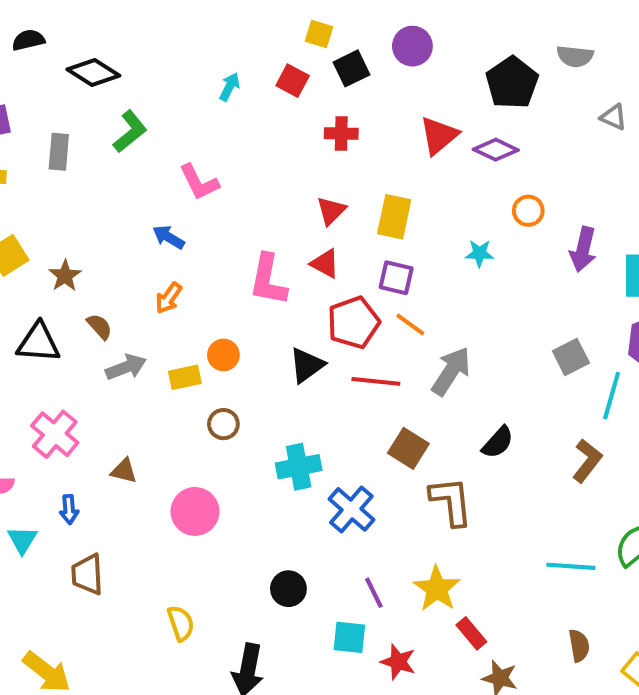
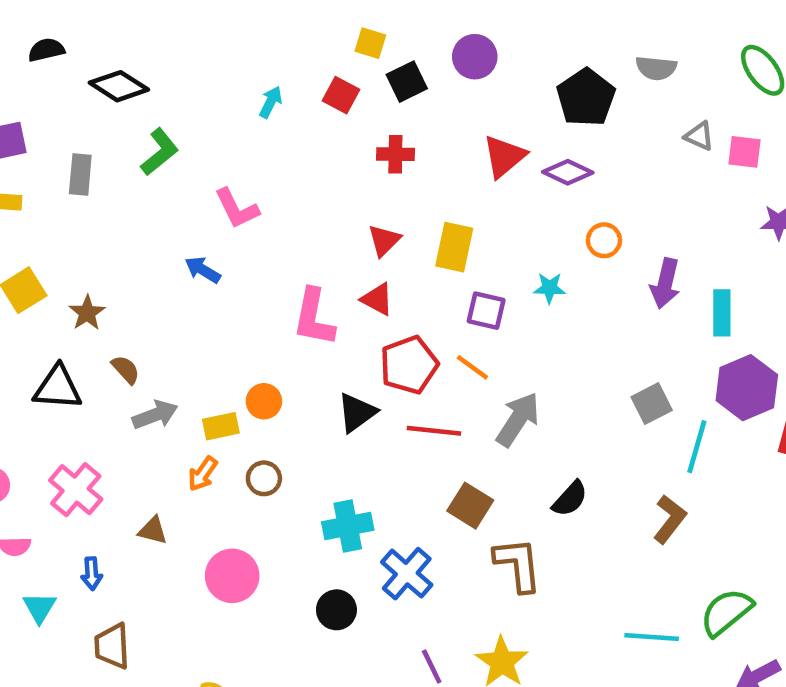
purple square: (396, 278) -> (486, 311), moved
orange arrow: (169, 298) -> (203, 474), moved
black circle: (288, 589) -> (336, 610), moved

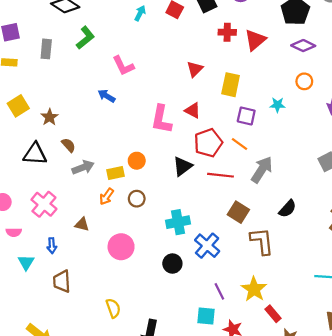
red cross: (395, 154) -> (227, 32), moved
purple diamond: (568, 172) -> (303, 46), moved
red triangle: (384, 240) -> (195, 69), moved

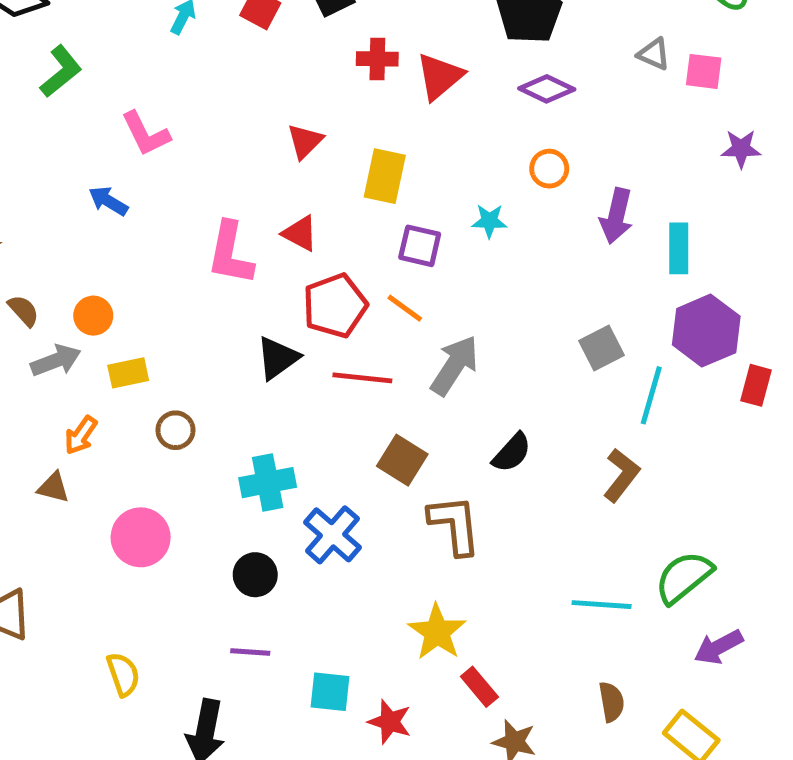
orange circle: (137, 161) -> (93, 316), moved
orange arrow: (107, 196) -> (81, 435), moved
purple line: (219, 291) -> (250, 652), moved, turned -60

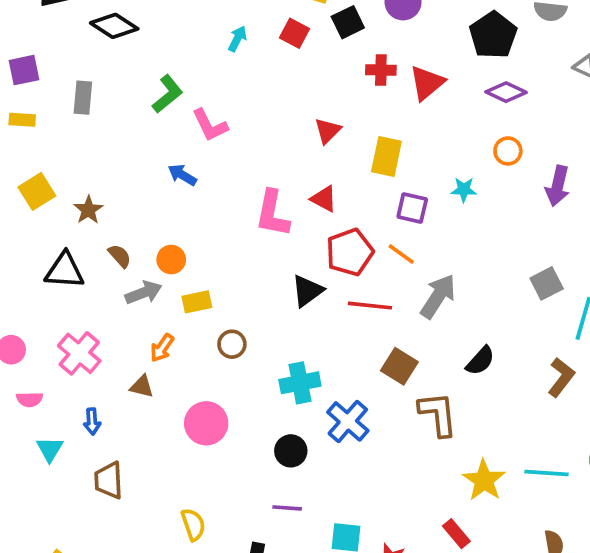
green L-shape: (61, 71) -> (168, 94), moved
yellow star: (437, 632) -> (484, 480), moved

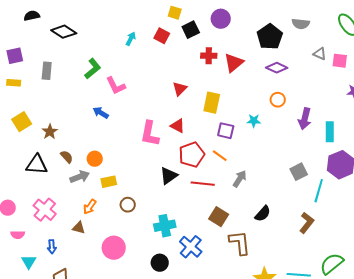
gray arrow: (438, 296) -> (240, 179), size x0.7

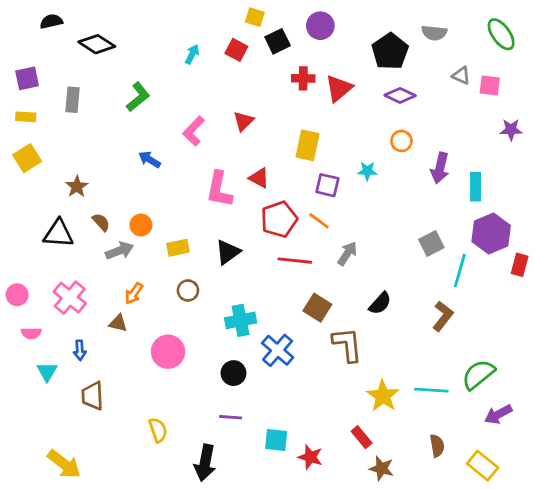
pink L-shape: (116, 86) -> (194, 131), moved, turned 70
red triangle: (180, 89) -> (243, 121), moved
yellow square: (22, 122) -> (27, 158), moved
black triangle: (169, 176) -> (228, 252), moved
yellow rectangle: (109, 182) -> (178, 248), moved

